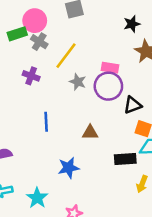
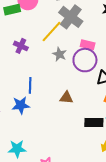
gray cross: (39, 42) -> (71, 17), moved, size x1.6
blue star: (69, 168) -> (21, 105), moved
cyan star: (37, 198) -> (17, 149), turned 30

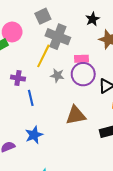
blue line: (30, 85) -> (31, 98), moved
brown triangle: (66, 98) -> (76, 115), size x1.5

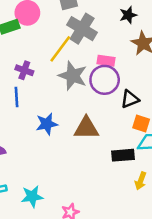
gray star: (57, 75) -> (73, 76), size x1.6
blue line: (31, 98) -> (16, 97), moved
blue star: (34, 135) -> (47, 124), moved

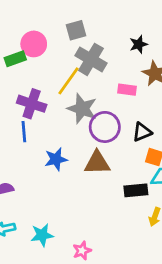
pink rectangle: (106, 61) -> (127, 90), moved
purple cross: (24, 70) -> (32, 104), size x1.5
purple circle: (105, 80) -> (105, 127), moved

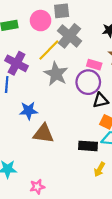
pink circle: (34, 44) -> (41, 21), moved
purple circle: (105, 127) -> (88, 82), moved
brown triangle: (97, 163) -> (43, 134), moved

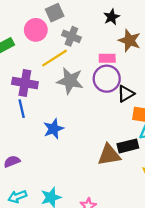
gray cross: (70, 36) -> (71, 36), size x0.7
yellow line: (49, 50) -> (55, 58), turned 30
brown triangle: (43, 134) -> (109, 155), moved

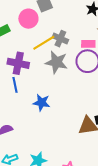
gray cross: (71, 36) -> (60, 39), moved
blue star: (53, 129) -> (42, 103), turned 30

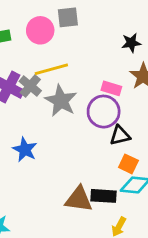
gray cross: (60, 39) -> (30, 86), moved

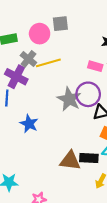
gray cross: (30, 86) -> (28, 59), moved
pink rectangle: (111, 88) -> (95, 66), moved
gray star: (61, 101) -> (69, 99), moved

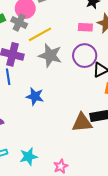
gray cross: (28, 59) -> (19, 23), moved
gray star: (69, 99) -> (50, 55), moved

